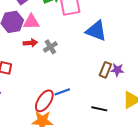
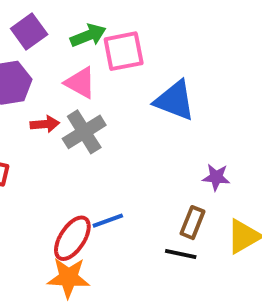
pink triangle: (31, 22) -> (80, 83), moved, turned 30
gray cross: (50, 47) -> (84, 132), size x1.5
brown rectangle: (105, 70) -> (192, 223), moved

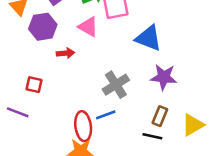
gray cross: (84, 132) -> (116, 85), moved
purple star: (216, 177) -> (164, 77), moved, size x1.5
red ellipse: (72, 238) -> (83, 126), turned -40

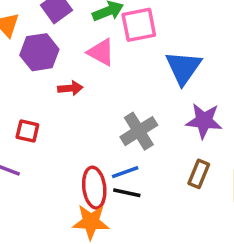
blue triangle: (149, 38) -> (183, 68), turned 44
black line: (152, 136) -> (127, 193), moved

